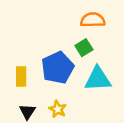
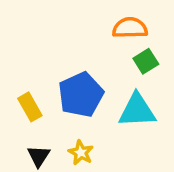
green square: (84, 48) -> (146, 61), moved
yellow rectangle: (21, 76) -> (30, 107), turned -30

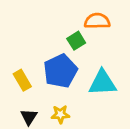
green square: (146, 61) -> (76, 41), moved
yellow star: (81, 153) -> (60, 114), turned -30

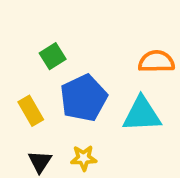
orange semicircle: (97, 21) -> (156, 62), moved
green square: (76, 41) -> (53, 56), moved

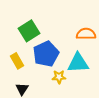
green square: (53, 56) -> (29, 31), size x1.5
yellow star: (84, 158) -> (59, 77), moved

